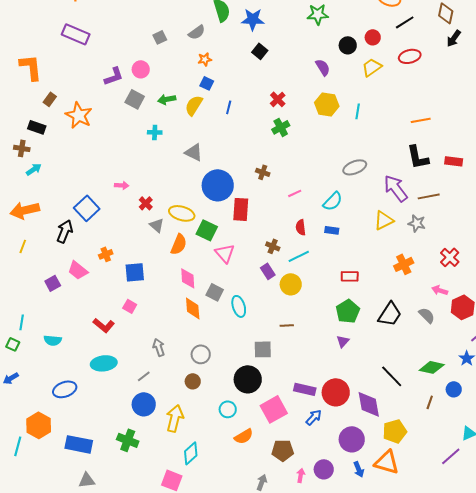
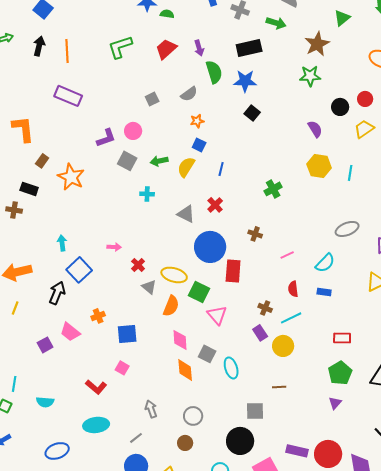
red cross: (278, 99) -> (215, 205), moved
cyan arrow: (34, 169) -> (62, 243), moved, turned -63

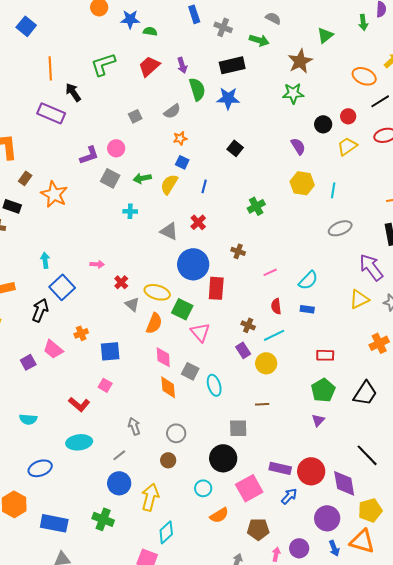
black arrow: (39, 46) -> (73, 92), moved, turned -48
black square: (252, 113) -> (235, 148), moved
gray ellipse: (347, 229) -> (340, 228), moved

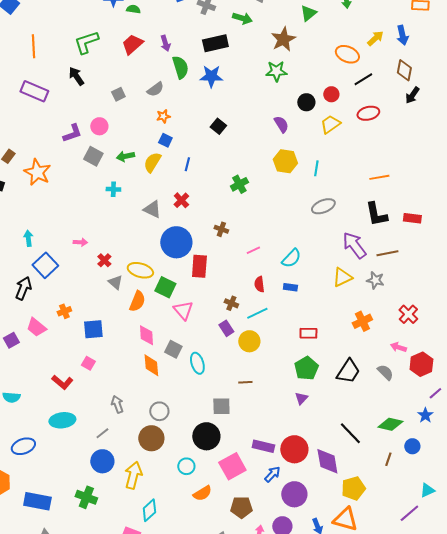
black arrow: (73, 92) -> (76, 76), moved
brown circle: (168, 460) -> (151, 438), size x1.6
purple circle: (327, 518) -> (294, 494), moved

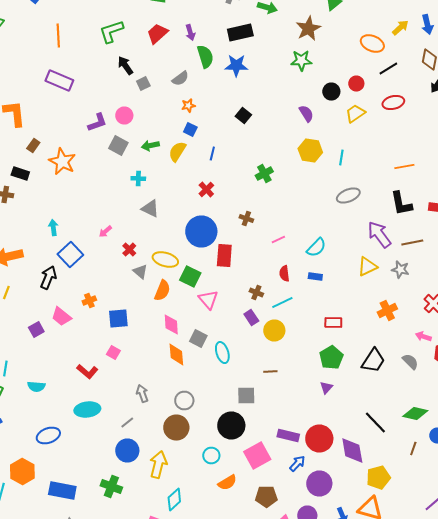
black arrow: (76, 76) -> (125, 66), moved
gray triangle: (152, 209) -> (150, 208), moved
pink arrow: (80, 242) -> (105, 232), turned 136

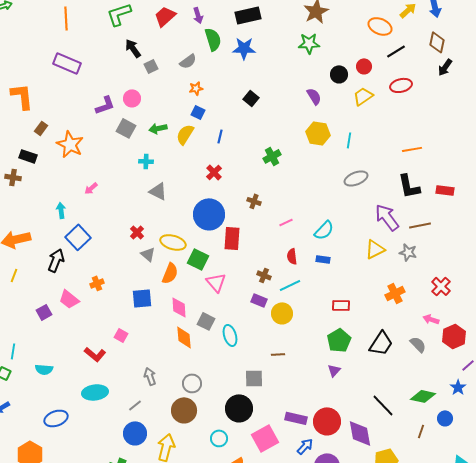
pink arrow: (105, 232) -> (91, 188), moved
blue square: (118, 318) -> (142, 298), moved
purple rectangle: (251, 318) -> (259, 300), turned -35

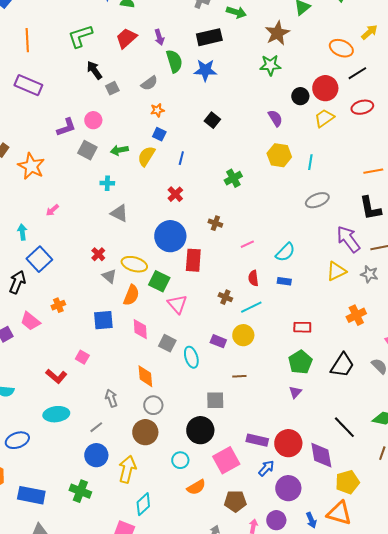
red circle: (364, 66) -> (325, 88), size x1.6
purple rectangle: (259, 300) -> (218, 341), moved
orange diamond: (184, 337) -> (145, 376), moved

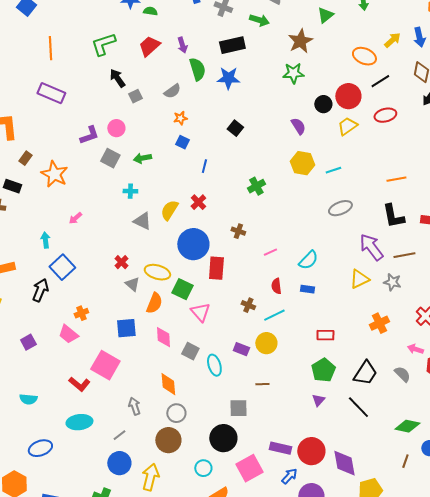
yellow semicircle: (146, 156) -> (169, 210), moved
cyan line: (310, 162) -> (333, 170), turned 63
pink trapezoid: (30, 321) -> (68, 334), moved
pink square: (82, 357) -> (105, 365), size x2.0
black line: (344, 427) -> (358, 407), moved

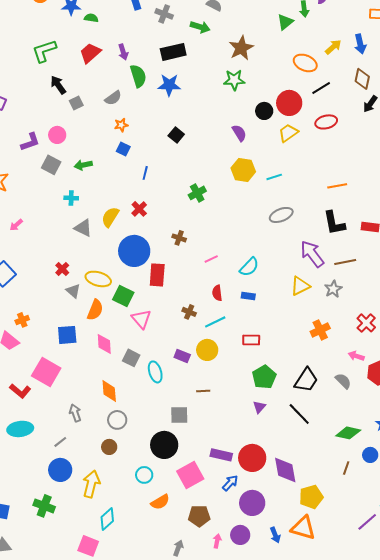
green triangle: (325, 15) -> (285, 22), moved
gray star: (392, 282) -> (333, 289), turned 30
red rectangle: (325, 335) -> (251, 340), moved
brown circle: (168, 440) -> (109, 447), size x0.6

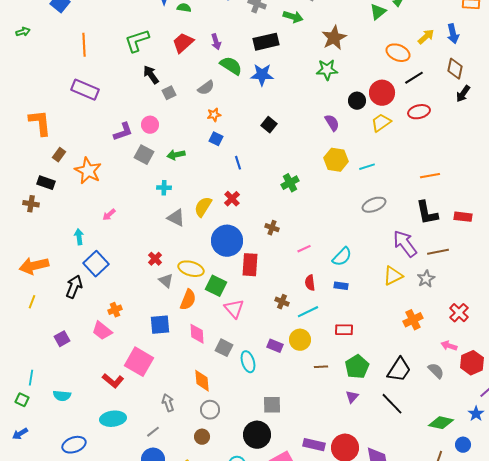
green semicircle: (138, 76) -> (231, 66), turned -40
blue line: (145, 173) -> (238, 163), turned -32
brown line: (203, 391) -> (321, 367), moved

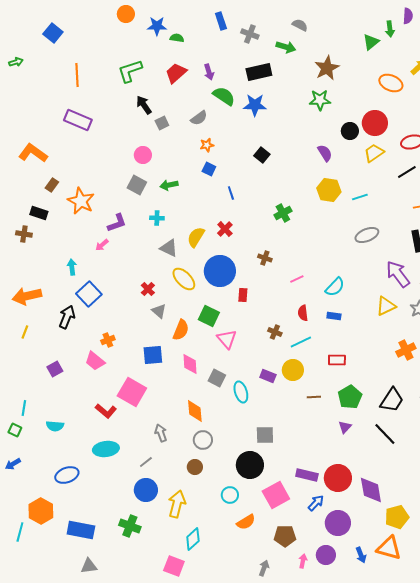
black line: (414, 78) -> (407, 172), moved
orange L-shape: (40, 123) -> (33, 153), turned -48
purple L-shape: (123, 132) -> (117, 223), moved
red rectangle: (250, 265) -> (243, 295), size x0.6
yellow ellipse: (191, 269) -> (184, 279), moved, turned 30

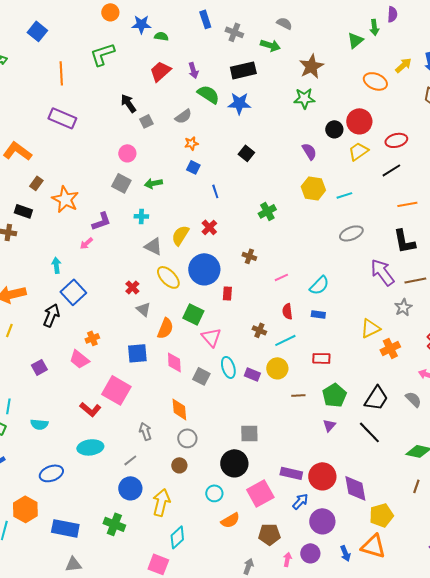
green L-shape: (130, 71) -> (102, 54), moved
yellow triangle: (386, 306) -> (370, 328), moved
cyan ellipse: (241, 392) -> (228, 367), moved

